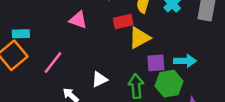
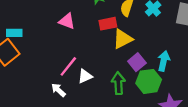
cyan arrow: (185, 61) -> (164, 61), turned -78
pink line: (53, 62) -> (68, 66), moved
purple square: (156, 63) -> (137, 62), turned -36

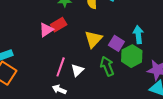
pink triangle: (67, 21) -> (46, 30), turned -35
red rectangle: (108, 24) -> (59, 25), moved
yellow triangle: (123, 39) -> (93, 39), moved

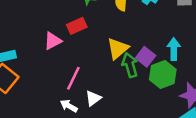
pink triangle: (46, 30) -> (53, 41), moved
green arrow: (107, 66) -> (130, 65), moved
white triangle: (77, 70) -> (93, 98), moved

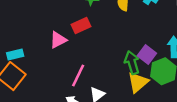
yellow triangle: (118, 48) -> (138, 82), moved

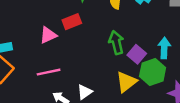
green arrow: (132, 63) -> (116, 43), moved
pink line: (78, 75) -> (49, 72), moved, turned 50

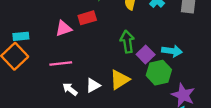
cyan arrow: (164, 48) -> (172, 51), turned 90
yellow triangle: (126, 82) -> (120, 80), moved

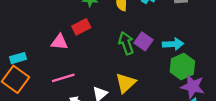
pink triangle: (64, 28) -> (59, 42), turned 36
purple square: (146, 54) -> (144, 41), moved
green hexagon: (159, 73) -> (182, 66), moved

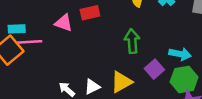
purple square: (144, 41) -> (154, 69), moved
pink line: (63, 78) -> (30, 42), moved

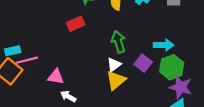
pink triangle: (64, 23) -> (56, 77), moved
white triangle: (92, 87) -> (114, 65), moved

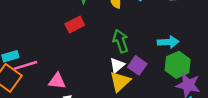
purple square: (143, 63) -> (137, 65), moved

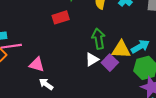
cyan arrow: (168, 42) -> (140, 46), turned -36
yellow triangle: (120, 82) -> (121, 50), moved, turned 36

